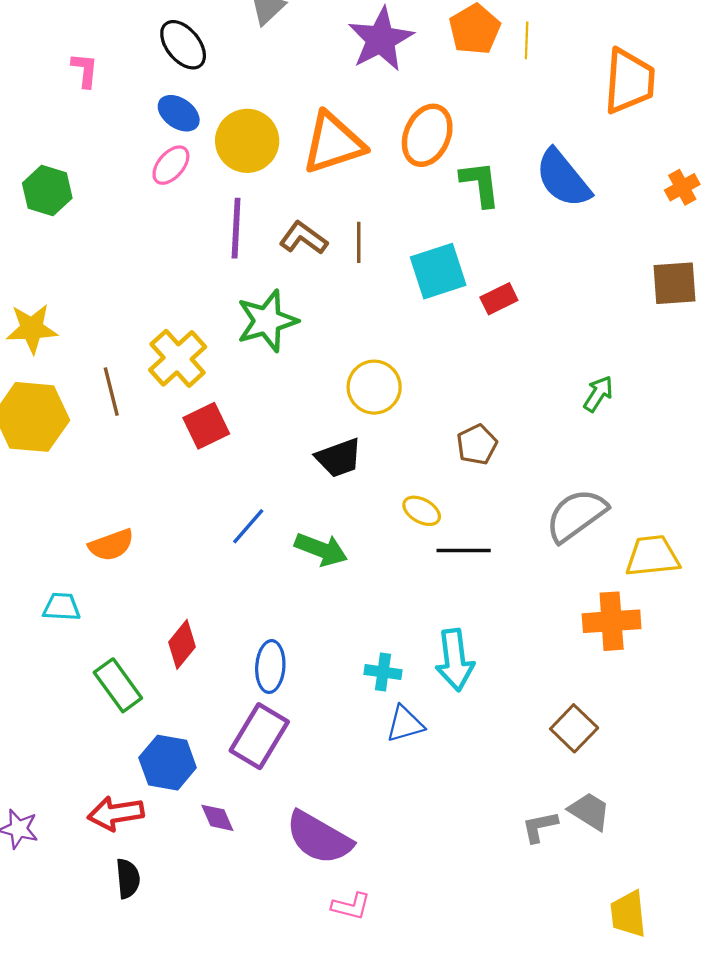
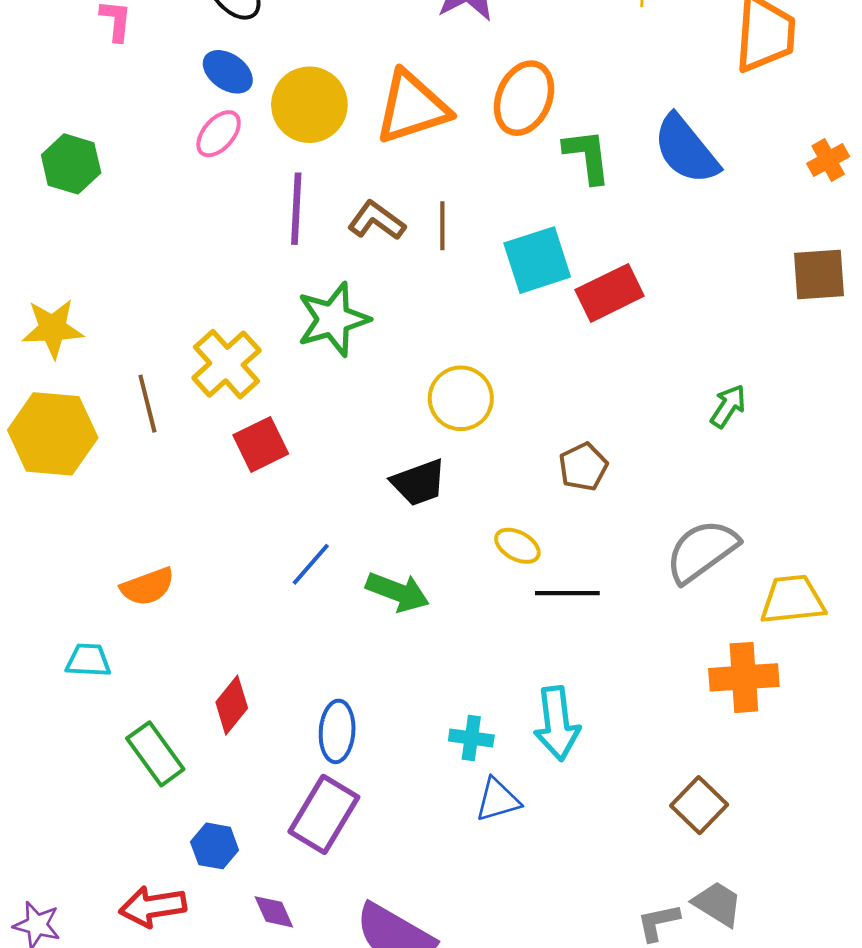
red rectangle: (499, 299) -> (610, 293), size x1.5
blue hexagon: (168, 763) -> (215, 846), size x0.7

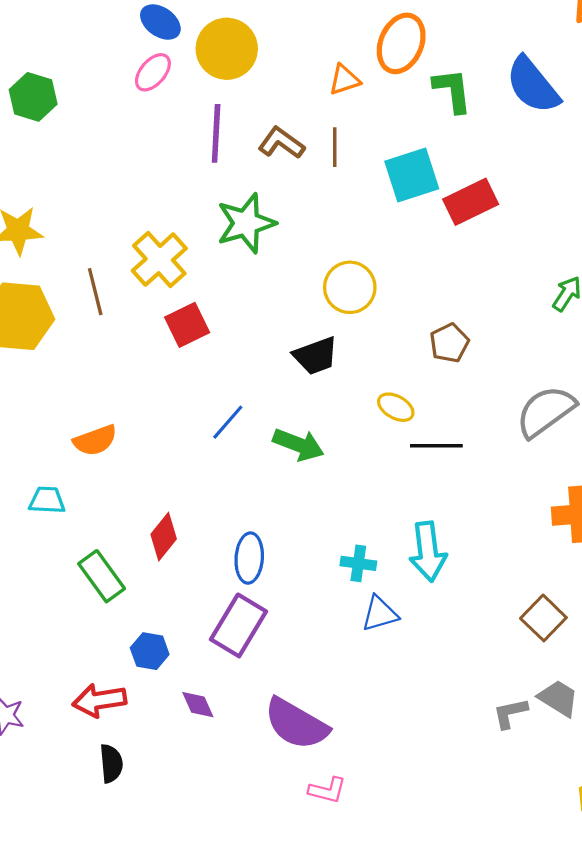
orange triangle: (412, 107) -> (344, 80), moved, size x0.5

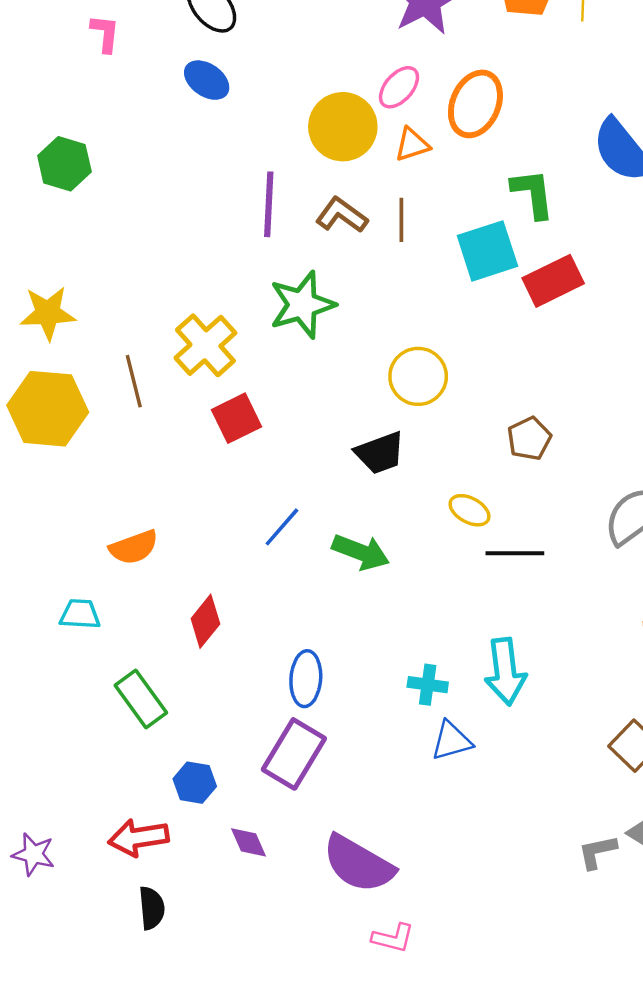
yellow circle: (227, 49) -> (343, 127), moved
pink ellipse: (153, 72) -> (399, 87), moved
green L-shape: (452, 90) -> (533, 194), moved
red diamond: (164, 537) -> (205, 621), moved

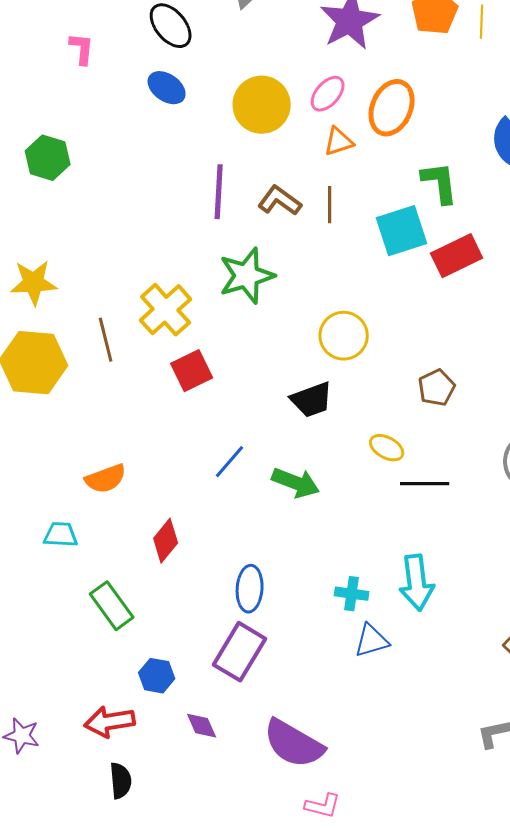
yellow circle: (343, 127) -> (262, 105), moved

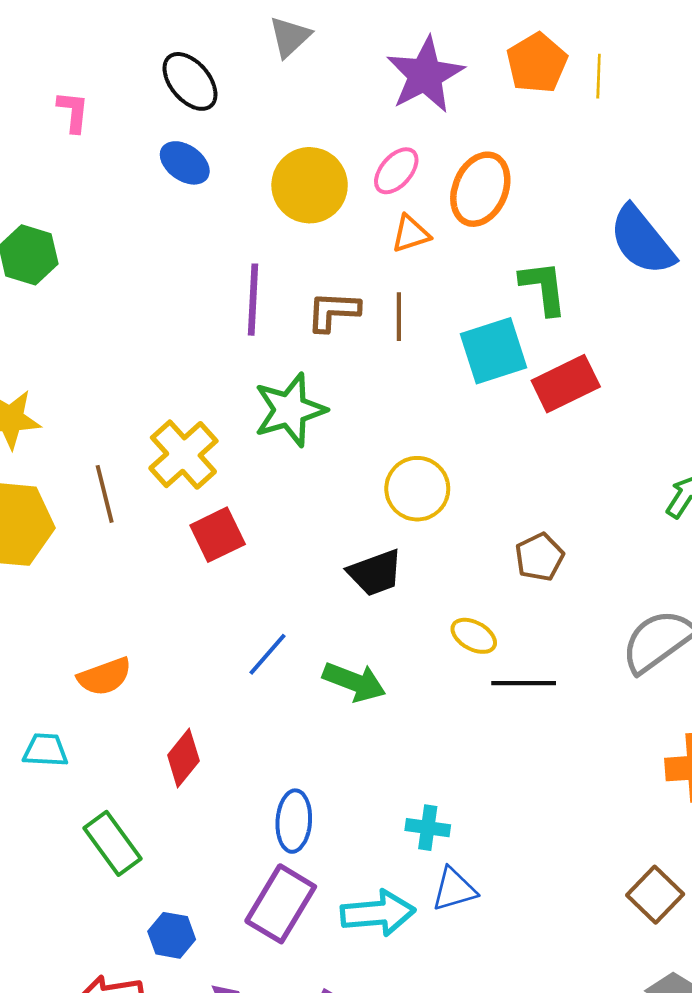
brown L-shape: (280, 201) -> (333, 311), turned -33
cyan arrow: (417, 583) -> (378, 913), moved, turned -88

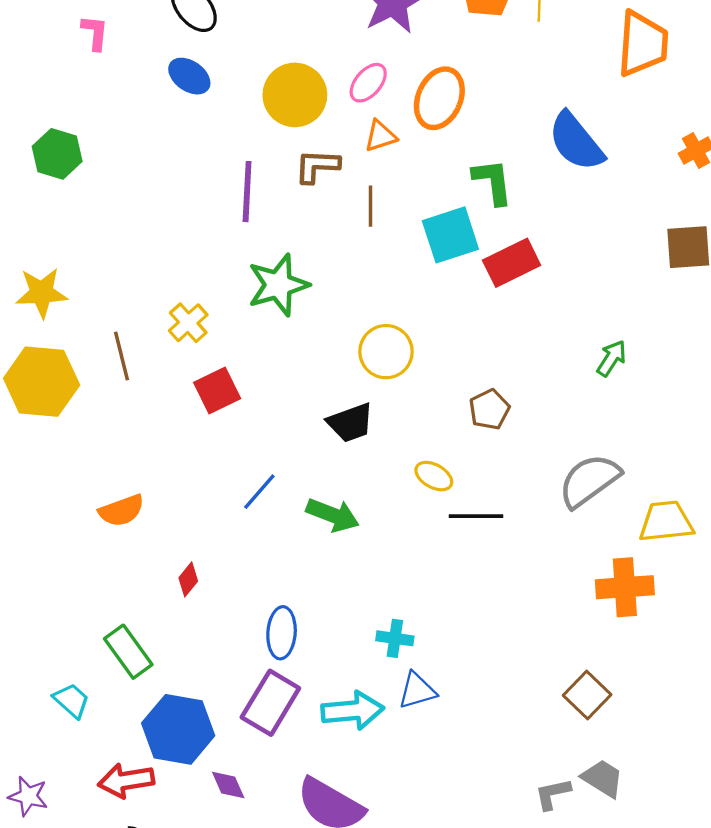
brown L-shape: (333, 311) -> (317, 166), moved
yellow cross: (183, 455) -> (188, 323), size x0.7
cyan trapezoid: (45, 750) -> (72, 701), moved, turned 39
red diamond: (183, 758) -> (188, 579), size x0.7
blue hexagon: (172, 935) -> (178, 729), size x1.8

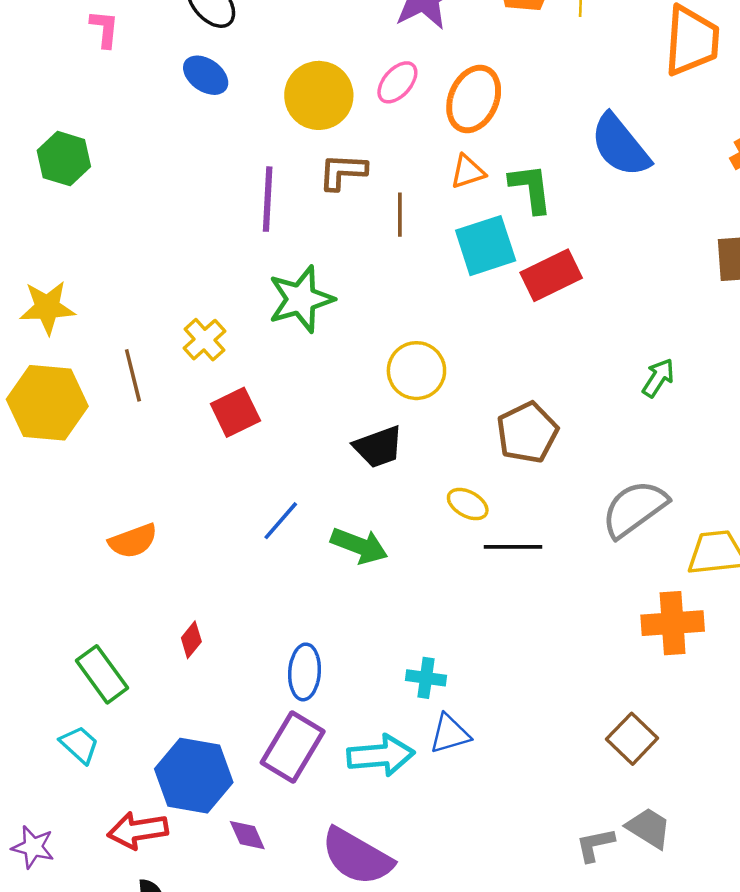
orange triangle: (380, 136) -> (468, 172), moved
brown pentagon: (489, 409) -> (527, 433), size x1.4
red diamond: (188, 579) -> (191, 640), moved
green rectangle: (128, 652) -> (102, 674), moved

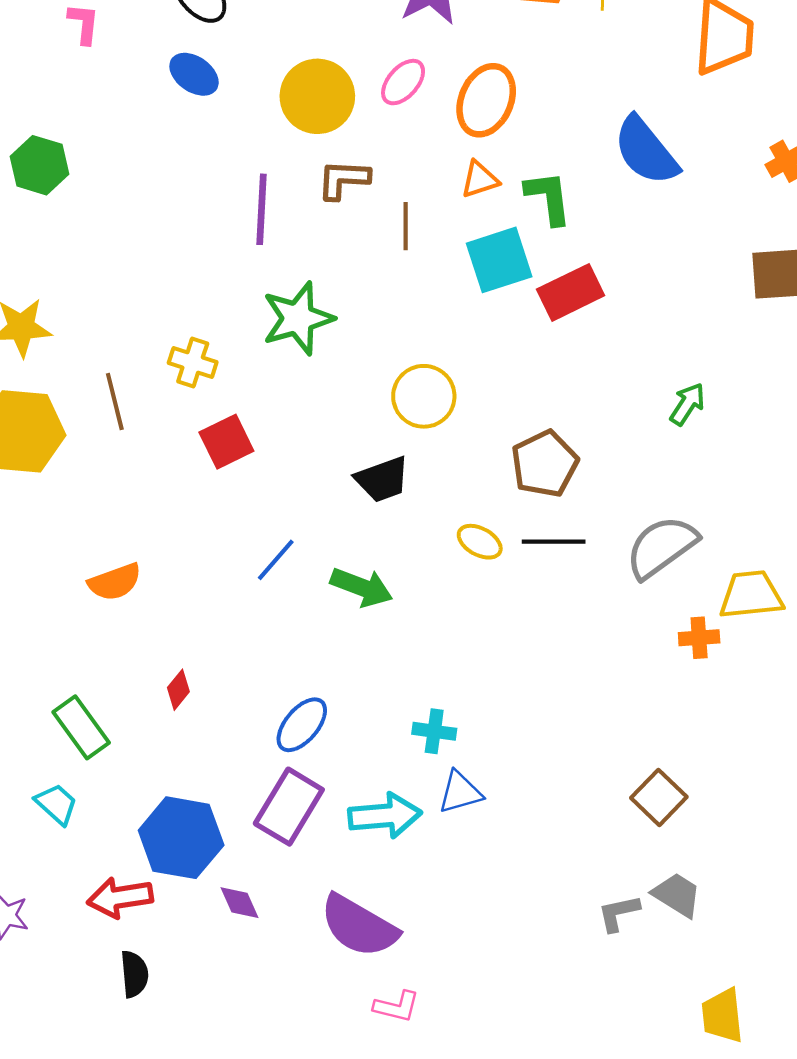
yellow cross: (204, 340) -> (193, 363), turned -30
black line: (513, 547) -> (554, 542), moved
orange cross: (673, 623) -> (699, 638), moved, size x0.6
blue ellipse: (305, 672) -> (302, 725), turned 36

